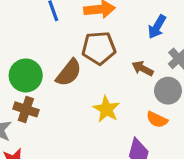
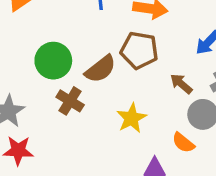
brown cross: (26, 109) -> (70, 101), moved

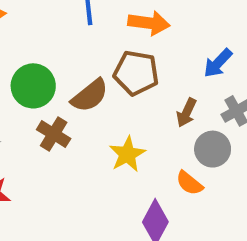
brown arrow: (181, 84) -> (186, 113), turned -105

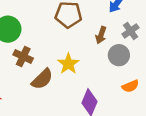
brown semicircle: (90, 96) -> (42, 79), moved
orange semicircle: (189, 183) -> (130, 86), moved, turned -56

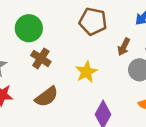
brown semicircle: (42, 79) -> (47, 97), moved

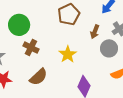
brown pentagon: (93, 21) -> (69, 14), turned -30

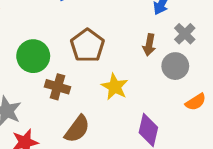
brown pentagon: (69, 14) -> (87, 46), moved

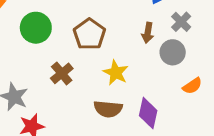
green circle: (33, 56) -> (36, 28), moved
brown cross: (58, 87) -> (62, 73), turned 35
brown semicircle: (77, 129) -> (108, 109), moved, turned 60

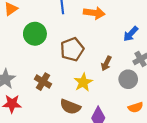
brown arrow: (148, 33) -> (106, 63), moved
brown cross: (62, 73) -> (43, 82), moved, turned -35

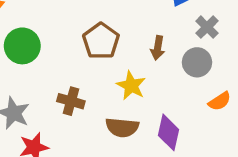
green circle: (35, 34) -> (22, 46), moved

